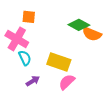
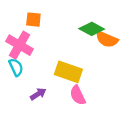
cyan semicircle: (25, 58) -> (16, 67), moved
pink semicircle: (67, 82) -> (78, 95), turned -72

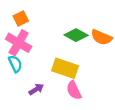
orange square: (33, 20) -> (21, 18), moved, turned -32
green diamond: (92, 29) -> (76, 35), moved

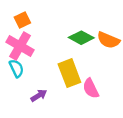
yellow rectangle: (65, 68) -> (69, 73), turned 50
pink semicircle: (74, 90) -> (91, 88), moved

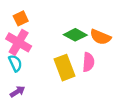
pink semicircle: (91, 88) -> (88, 62), moved, turned -150
purple arrow: (39, 95) -> (17, 92), moved

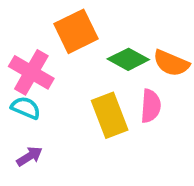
orange square: (21, 18) -> (76, 31), moved, size x1.6
cyan semicircle: (15, 63) -> (26, 108), turned -42

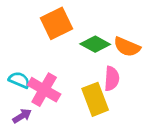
pink cross: (31, 72) -> (44, 90), moved
yellow rectangle: (110, 115) -> (95, 99), moved

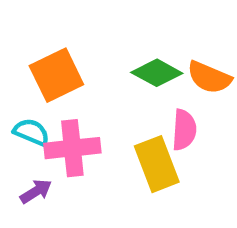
orange square: (57, 23) -> (56, 75), moved
pink cross: (44, 90) -> (72, 148), turned -36

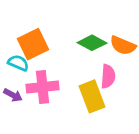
cyan semicircle: (31, 132) -> (18, 63), moved
purple arrow: (36, 191) -> (13, 95), moved, turned 60

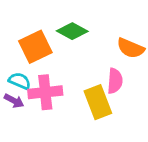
green diamond: (92, 43) -> (72, 31), moved
cyan semicircle: (18, 63) -> (20, 81), moved

